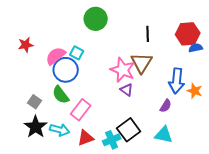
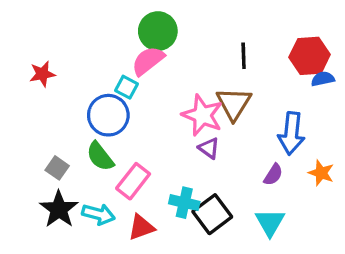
pink semicircle: (56, 56) -> (148, 61), moved
orange star: (195, 91) -> (321, 173), moved
cyan triangle: (164, 135) -> (270, 222), turned 48
cyan cross: (112, 140) -> (184, 203), moved, turned 36

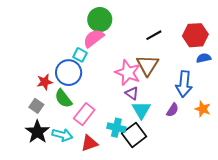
black line: (244, 56) -> (154, 35), turned 63
red star: (42, 74) -> (45, 82), moved
blue semicircle: (323, 79) -> (204, 58), moved
cyan triangle: (270, 222) -> (141, 110), moved

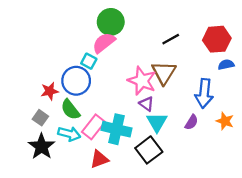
cyan cross: (116, 128) -> (117, 129), moved, size x1.4
cyan arrow: (62, 135) -> (69, 134), moved

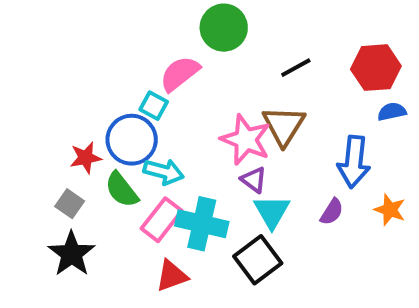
green circle: (111, 22) -> (224, 28), moved
cyan arrow: (69, 134) -> (164, 172), moved

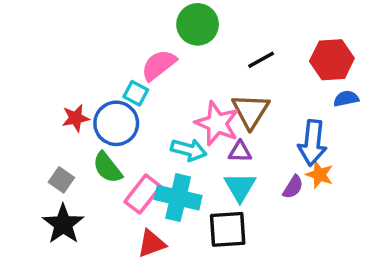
red star: (86, 158) -> (76, 118), moved
cyan arrow: (164, 172) -> (189, 150), moved
purple triangle: (254, 180) -> (240, 152), moved, turned -35
orange star: (390, 210) -> (320, 175), moved
black square: (258, 260) -> (228, 229), turned 33

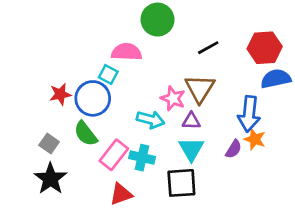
pink semicircle: (159, 65) -> (127, 52), turned 40
blue semicircle: (346, 99) -> (276, 79), size x1.5
pink star: (217, 123) -> (173, 98), size x0.7
cyan cross: (178, 198) -> (142, 158), size x0.7

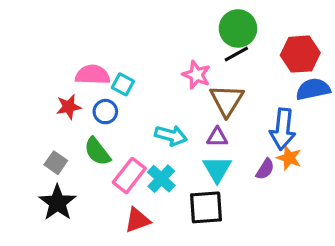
green circle: (157, 20) -> (238, 28), moved
pink semicircle: (127, 52) -> (93, 75), moved
blue circle: (93, 98) -> (105, 112), size x0.6
pink star: (173, 98) -> (196, 75), moved
cyan cross: (142, 158) -> (161, 179), turned 30

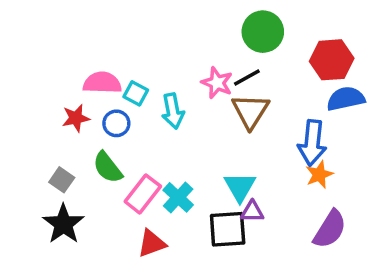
black line: (236, 54) -> (247, 77), moved
cyan arrow: (171, 136) -> (173, 111), moved, turned 64
purple triangle: (217, 137) -> (252, 212), moved
orange star: (289, 158) -> (319, 175), turned 30
purple semicircle: (265, 169) -> (330, 229), moved, size x1.6

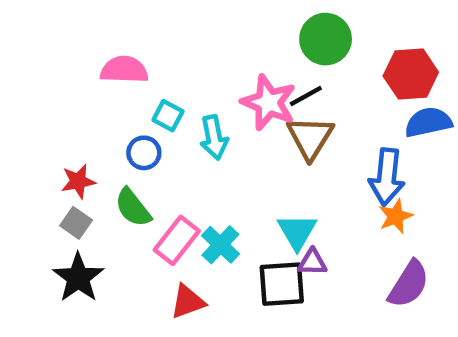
pink semicircle: (102, 83) -> (124, 70), moved
pink star: (217, 83) -> (269, 102), size x1.4
red star: (76, 118) -> (78, 181), moved

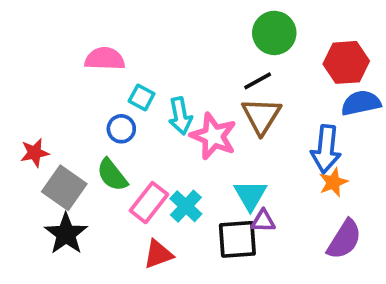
pink star: (269, 102) -> (213, 136), moved
red star: (78, 181) -> (35, 153), moved
gray square: (76, 223) -> (64, 188), size x1.6

